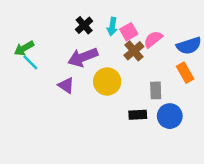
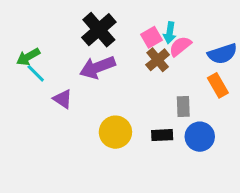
black cross: (84, 25) -> (99, 30), size x1.6
cyan arrow: (112, 27) -> (170, 33), moved
yellow circle: (107, 82) -> (115, 132), moved
purple triangle: (66, 85) -> (63, 99), moved

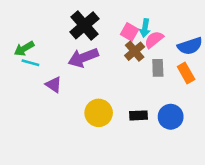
pink square: (152, 37) -> (129, 32), turned -30
cyan line: (36, 73) -> (30, 63), turned -30
gray rectangle: (183, 106) -> (158, 68), moved

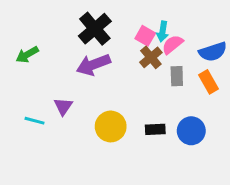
cyan line: (30, 63) -> (34, 121), moved
purple triangle: (54, 85) -> (63, 106), moved, turned 30

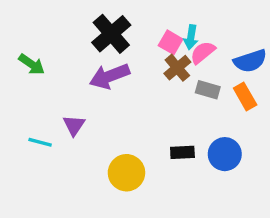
green arrow: (27, 55) -> (32, 64), turned -115
gray rectangle: (177, 76) -> (208, 90), turned -72
yellow circle: (111, 126) -> (126, 173), moved

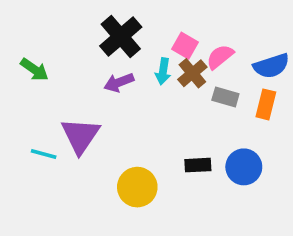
cyan arrow: (191, 37) -> (163, 71), moved
purple arrow: (110, 76) -> (119, 82), size x0.7
orange rectangle: (245, 96) -> (266, 104), turned 44
purple triangle: (74, 125) -> (80, 136), size x1.6

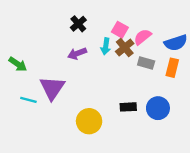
black cross: (121, 36) -> (78, 24), size x0.6
green arrow: (34, 70) -> (18, 64), moved

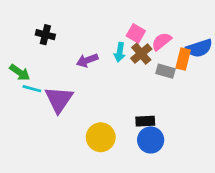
black cross: (78, 24) -> (45, 35), moved, turned -35
orange rectangle: (172, 68) -> (183, 59), moved
cyan line: (28, 100) -> (32, 89), moved
blue circle: (158, 108) -> (151, 140), moved

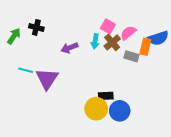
green arrow: (20, 72) -> (14, 36), moved, turned -91
black rectangle: (145, 121) -> (106, 96), moved
yellow circle: (101, 137) -> (96, 109), moved

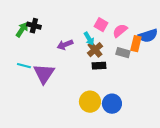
green arrow: (14, 36) -> (22, 30), moved
cyan arrow: (95, 41) -> (89, 39), turned -40
brown cross: (112, 42) -> (95, 50), moved
black rectangle: (106, 96) -> (99, 66), moved

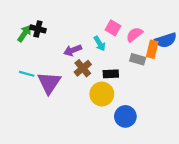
brown cross: (95, 50) -> (83, 68), moved
yellow circle: (90, 102) -> (102, 94), moved

